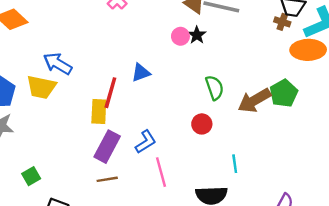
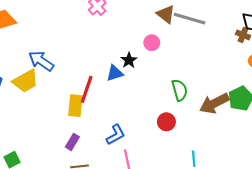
black star: (197, 35) -> (129, 60), moved
yellow trapezoid: (41, 87) -> (25, 81), turned -44
purple rectangle: (107, 147) -> (72, 142), moved, size x0.6

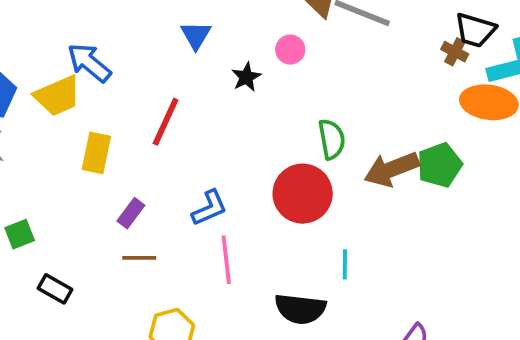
blue triangle: (115, 73) -> (196, 35), moved, turned -48
yellow rectangle: (75, 106) -> (96, 153), moved
red circle: (166, 122) -> (303, 194), size x1.8

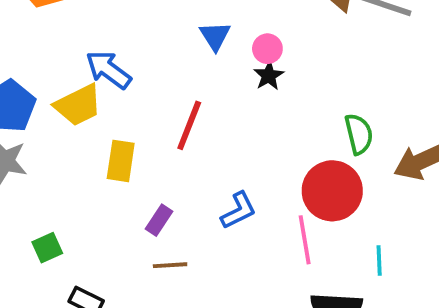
pink circle: (290, 50) -> (267, 49), moved
pink line: (226, 260) -> (305, 240), moved

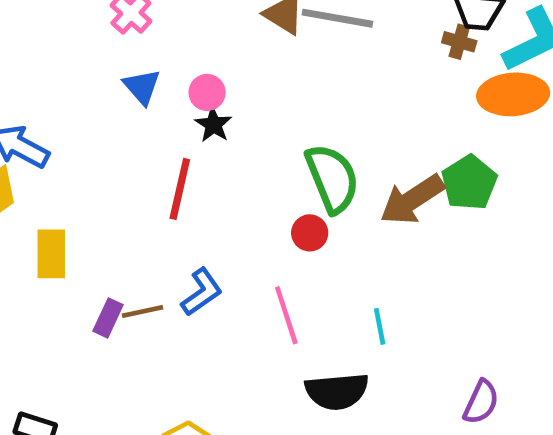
red line: (189, 125) -> (180, 189), moved
green semicircle: (359, 134) -> (332, 178), size x1.4
red circle: (332, 191) -> (310, 233), moved, size x0.5
brown line: (170, 265) -> (142, 311), moved

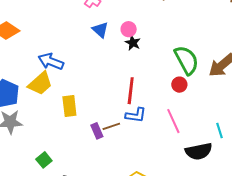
red line: (180, 189) -> (131, 91), moved
blue L-shape: (202, 292) -> (136, 115), turned 50
purple rectangle: (108, 318) -> (97, 131), turned -42
cyan line: (380, 326) -> (220, 131), moved

